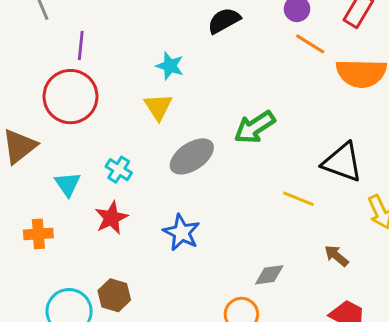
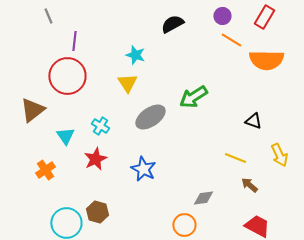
black triangle: (342, 162) -> (253, 121), size x0.6
yellow line: (298, 199) -> (235, 158), moved
orange cross: (38, 234) -> (45, 170), turned -30

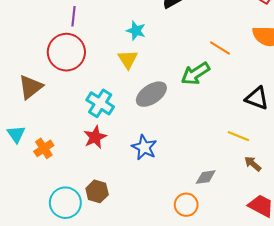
orange line: (231, 40) -> (220, 48), moved
black triangle: (253, 121) -> (257, 98), size x1.4
cyan cross: (100, 126) -> (100, 103), size x1.5
cyan triangle: (65, 136) -> (16, 134), moved

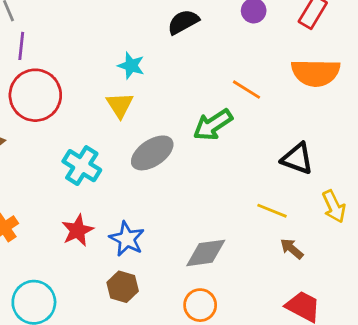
purple line: (74, 16) -> (21, 46), moved
red star: (95, 137) -> (78, 230), moved
blue star: (144, 147) -> (127, 239), moved
gray diamond: (206, 177) -> (206, 253), moved, size x1.4
brown hexagon: (97, 191) -> (123, 287), moved

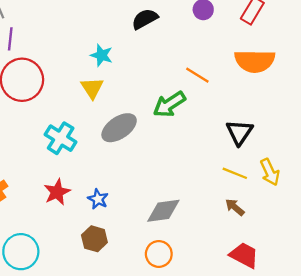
black triangle: (297, 159) -> (239, 132), turned 44
yellow line: (272, 211) -> (235, 173), moved
blue star: (127, 239) -> (98, 199), size x0.7

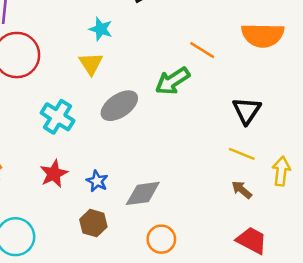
yellow arrow: (270, 172) -> (281, 171), moved, turned -148
gray diamond: (163, 211) -> (143, 193), moved

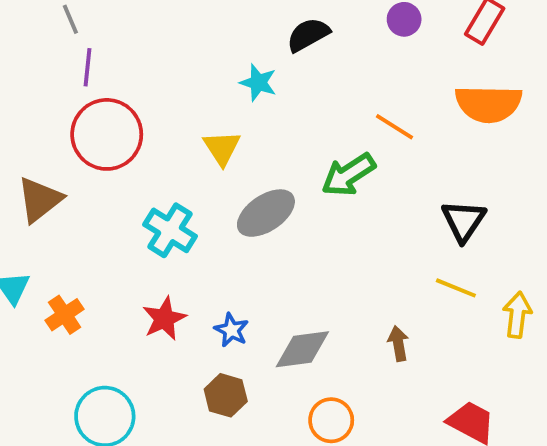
cyan star: (101, 29) -> (258, 83), moved
brown arrow: (242, 190) -> (398, 344), moved, turned 40

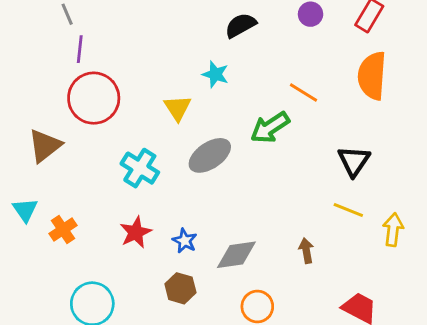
cyan star: (258, 83) -> (215, 74), moved
orange semicircle: (488, 104) -> (372, 76), turned 93

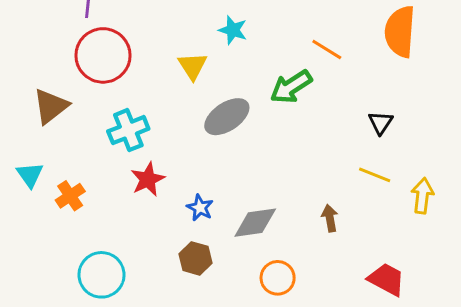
black triangle: (354, 161) -> (381, 123), size x0.7
cyan cross: (140, 168) -> (128, 130), moved, turned 36
red star: (136, 232) -> (148, 179), moved

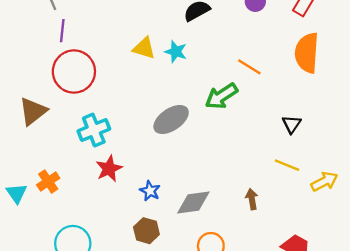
yellow triangle: (193, 66) -> (144, 48), moved, turned -40
cyan triangle: (30, 175) -> (17, 193), moved
yellow arrow: (422, 196) -> (324, 182), turned 56

